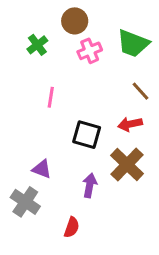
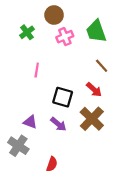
green trapezoid: (133, 43) -> (96, 31), turned 50
red arrow: (130, 124) -> (94, 90), turned -126
purple arrow: (90, 185) -> (58, 124), moved, turned 119

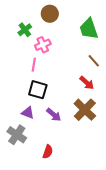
pink cross: (65, 37) -> (43, 45), moved
black square: (63, 97) -> (38, 90), moved

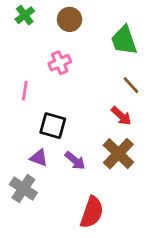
green cross: (25, 30) -> (25, 15), moved
pink line: (34, 65) -> (25, 91), moved
red semicircle: (48, 152) -> (92, 212), moved, size x1.6

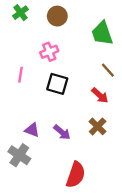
black square: (53, 126) -> (57, 84), moved
brown cross: (118, 154) -> (98, 126), size x0.7

